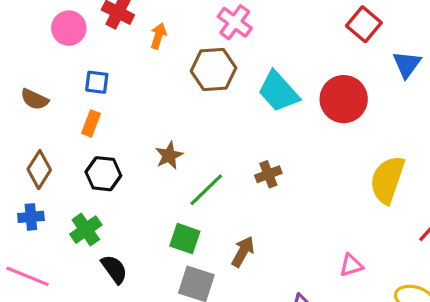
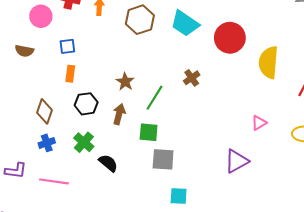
brown semicircle: (35, 99) -> (24, 51), moved
red circle: (344, 99) -> (230, 38), moved
brown arrow: (243, 252) -> (119, 114), moved

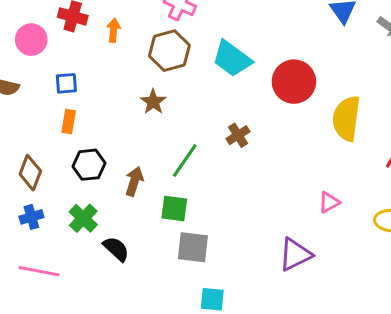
brown star: (125, 82) -> (153, 102), moved

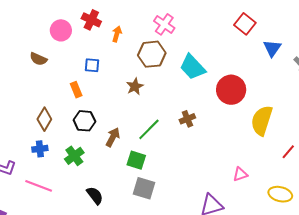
blue square: (66, 83) -> (92, 65), moved
orange rectangle: (69, 122) -> (76, 90), turned -42
black semicircle: (116, 249) -> (95, 196), moved

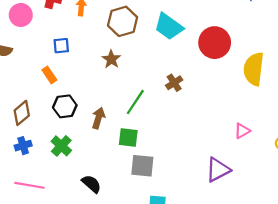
brown diamond: (44, 119) -> (22, 113), turned 30

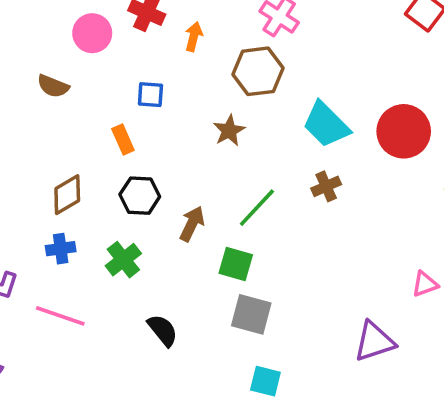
cyan trapezoid: (169, 26) -> (326, 125), moved

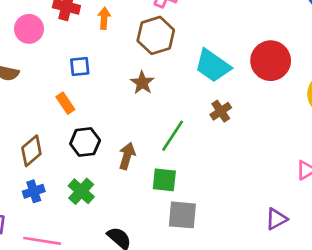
purple triangle: (374, 342) -> (276, 219), size x0.7

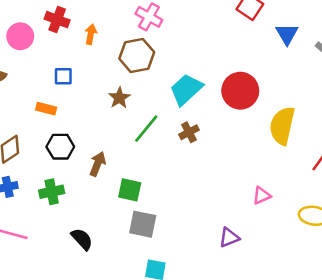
cyan trapezoid: (213, 66) -> (186, 89), turned 96
orange rectangle: (65, 103) -> (46, 109), turned -48
green line: (173, 136) -> (146, 129), moved
green cross: (81, 191) -> (52, 192), turned 30

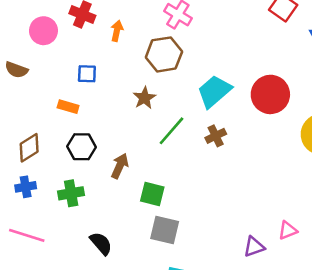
pink triangle: (262, 196) -> (288, 230), moved

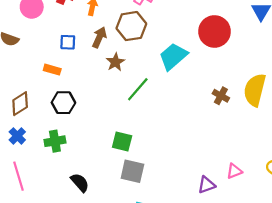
red circle: (270, 94) -> (214, 31), moved
brown cross: (216, 136) -> (221, 96), moved, turned -35
brown arrow: (120, 166) -> (99, 37), moved
blue cross: (26, 187) -> (17, 136), turned -35
pink line: (27, 235) -> (18, 176), turned 56

